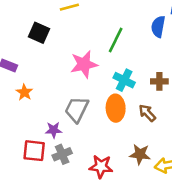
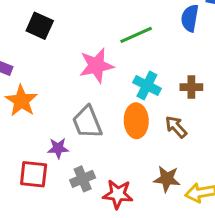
green line: (116, 40) -> (136, 35), turned 40
orange star: (24, 92) -> (21, 101), size x1.5
gray trapezoid: (77, 109) -> (87, 122), turned -48
gray cross: (62, 154) -> (83, 179), moved

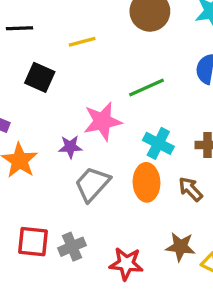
gray trapezoid: (87, 122) -> (92, 184), turned 64
purple star: (58, 148) -> (70, 147), moved
gray cross: (83, 179) -> (72, 247), moved

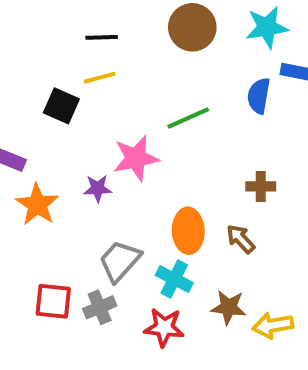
black line: (19, 28) -> (102, 37), moved
yellow line: (82, 42) -> (100, 78), moved
cyan cross: (158, 143) -> (174, 279), moved
gray trapezoid: (92, 184) -> (120, 261), moved

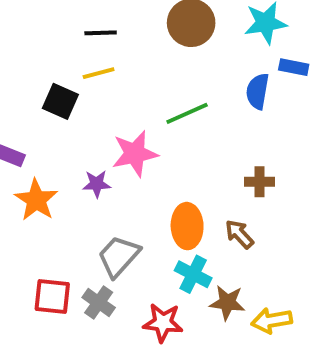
cyan cross: (174, 279) -> (193, 274), moved
gray cross: (100, 307) -> (99, 303), turned -32

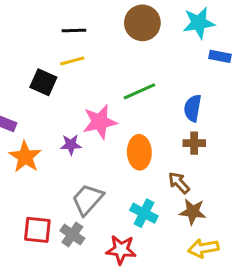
blue semicircle: (258, 91) -> (193, 108), moved
orange ellipse: (187, 226) -> (139, 152), moved
brown star: (227, 303) -> (193, 212), moved

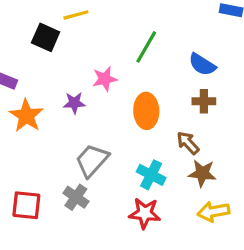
green line: (139, 91) -> (146, 47), turned -36
blue semicircle: (193, 108) -> (202, 65), turned -68
pink star: (100, 122) -> (105, 79), size x0.7
red square: (37, 230) -> (26, 205), moved
red star: (121, 250) -> (145, 213), moved

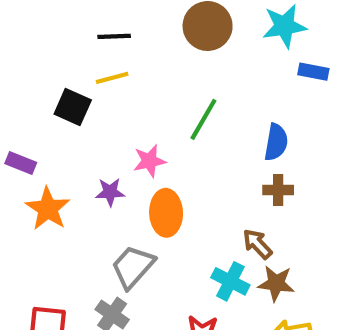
blue semicircle: (202, 65) -> (276, 142), turned -112
orange ellipse: (146, 111) -> (166, 213), moved
cyan cross: (151, 175) -> (230, 281), moved

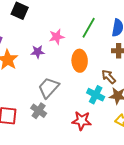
green line: (203, 119) -> (89, 28), moved
orange ellipse: (166, 213) -> (80, 61), moved

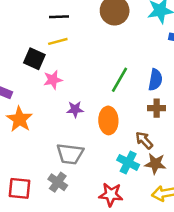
pink star: (57, 37) -> (53, 80), moved
purple star: (38, 52) -> (75, 109), moved
gray trapezoid: (49, 88) -> (70, 154), turned -125

